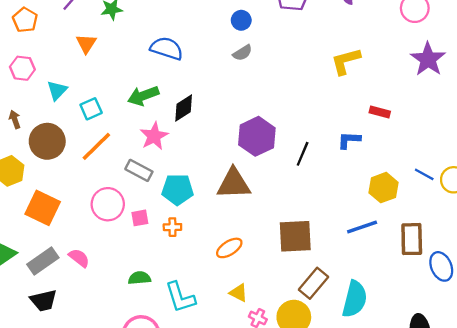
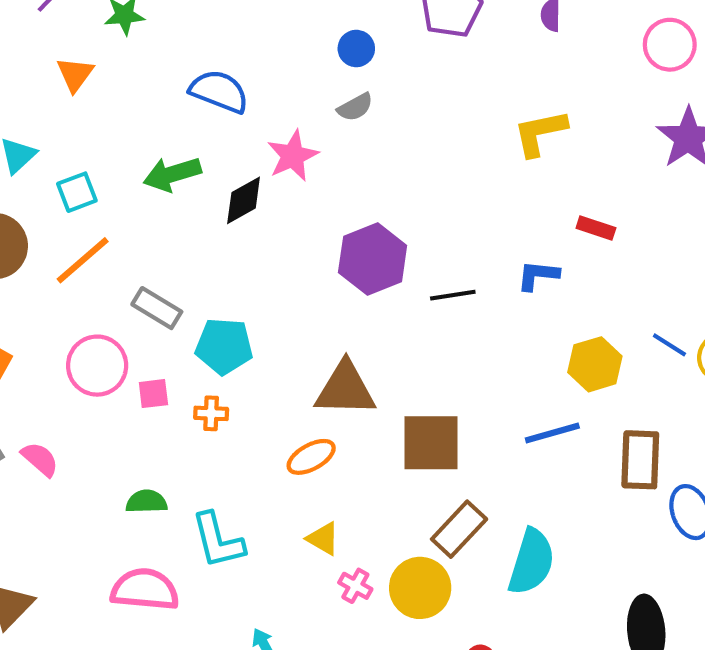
pink star: (154, 136) -> (293, 156), moved
black line: (303, 154) -> (453, 295), turned 55
brown triangle: (234, 184) -> (345, 389), moved

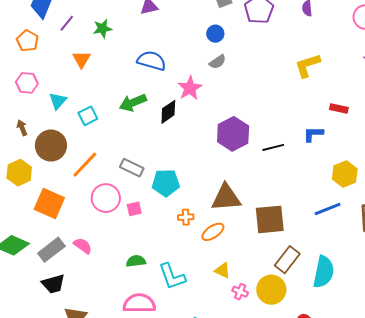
orange line: (83, 260) -> (85, 165), moved
orange cross: (211, 413) -> (186, 217), moved

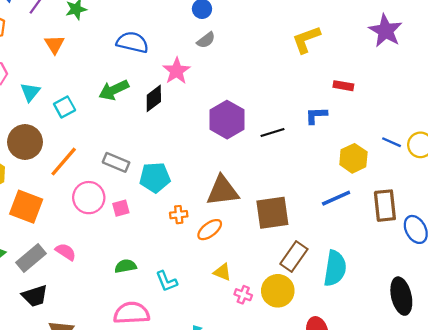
cyan L-shape: (172, 276) -> (167, 281), size x0.7

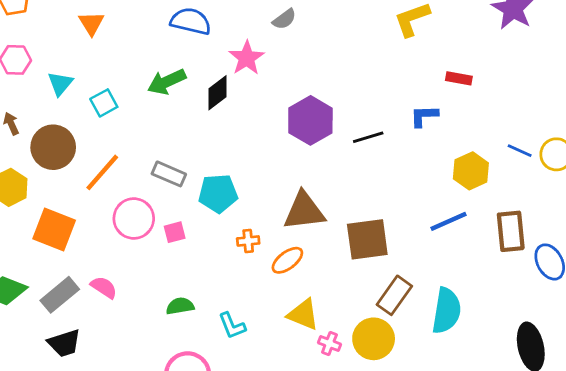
yellow triangle: (222, 272) -> (303, 315), size x1.4

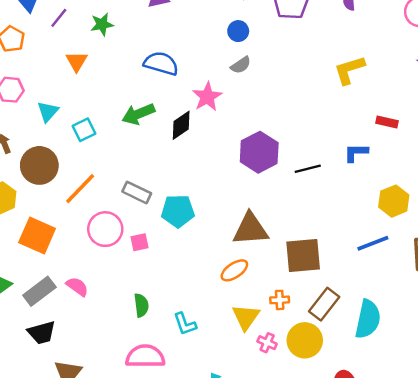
orange cross: (248, 241) -> (280, 300), moved
green semicircle: (180, 306) -> (141, 305), turned 90
yellow triangle: (303, 315) -> (246, 317), turned 40

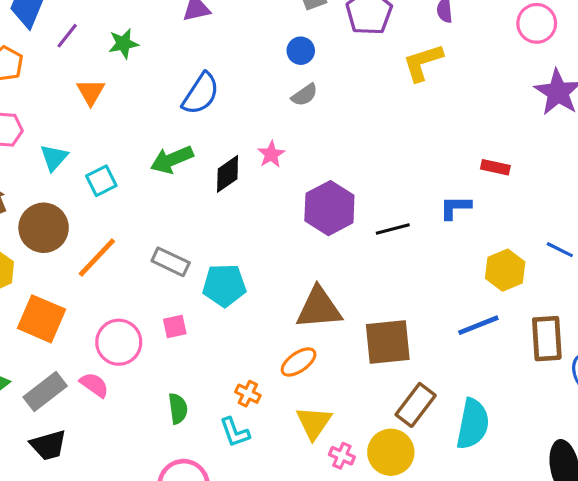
blue semicircle: (161, 63) -> (201, 94), turned 108
yellow L-shape: (349, 70) -> (423, 62), moved
pink star: (207, 97) -> (271, 154), moved, size x0.7
pink circle: (105, 229) -> (119, 342), moved
orange cross: (280, 300) -> (248, 394), moved, turned 30

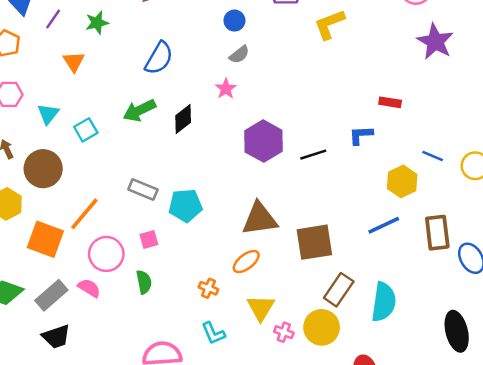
pink star: (271, 154) -> (226, 89), moved
blue line: (560, 250) -> (433, 156), moved
orange line: (97, 258) -> (84, 214), moved
green semicircle: (178, 409) -> (144, 282), moved
cyan L-shape: (235, 432) -> (213, 333), moved

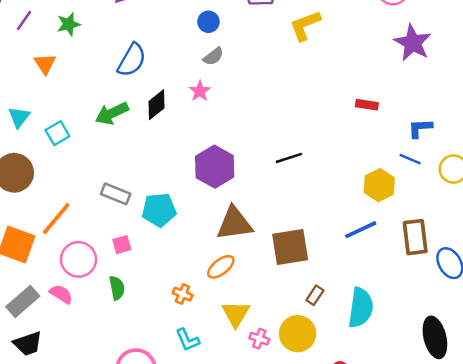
black diamond: (183, 119) -> (156, 105), moved
blue L-shape: (361, 135) -> (420, 128), moved
purple hexagon: (263, 141) -> (215, 167), moved
brown rectangle: (339, 290) -> (315, 295), size x0.6

